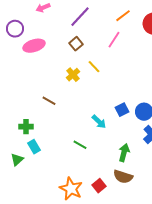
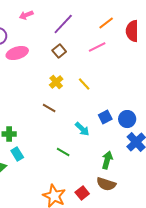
pink line: (114, 40) -> (97, 47), turned 30
yellow line: (94, 67) -> (84, 84), moved
brown line: (49, 101) -> (49, 108), moved

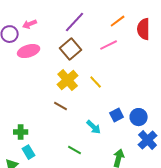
pink arrow: (26, 15) -> (30, 24), moved
brown square: (59, 51) -> (71, 49), size x1.5
yellow cross: (56, 82) -> (68, 80), size x1.5

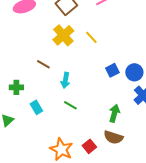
brown line: (61, 106) -> (43, 64), moved
cyan arrow: (94, 127) -> (65, 80), moved, turned 56
cyan rectangle: (29, 152) -> (36, 107), moved

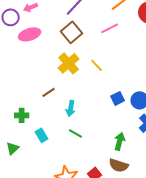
brown line: (43, 64) -> (49, 92), turned -64

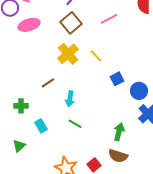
blue square: (118, 98) -> (117, 79), moved
green triangle: (13, 148) -> (19, 146), moved

